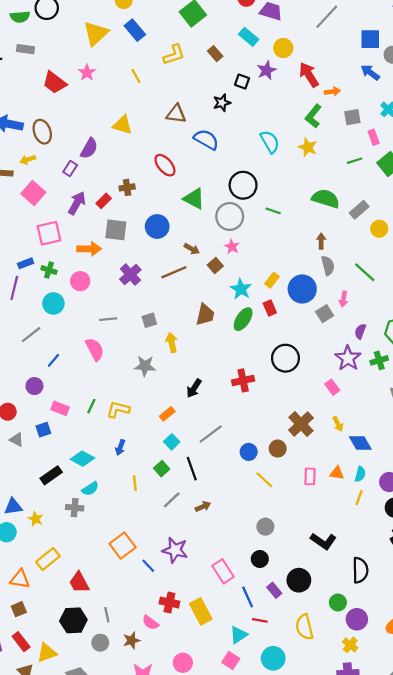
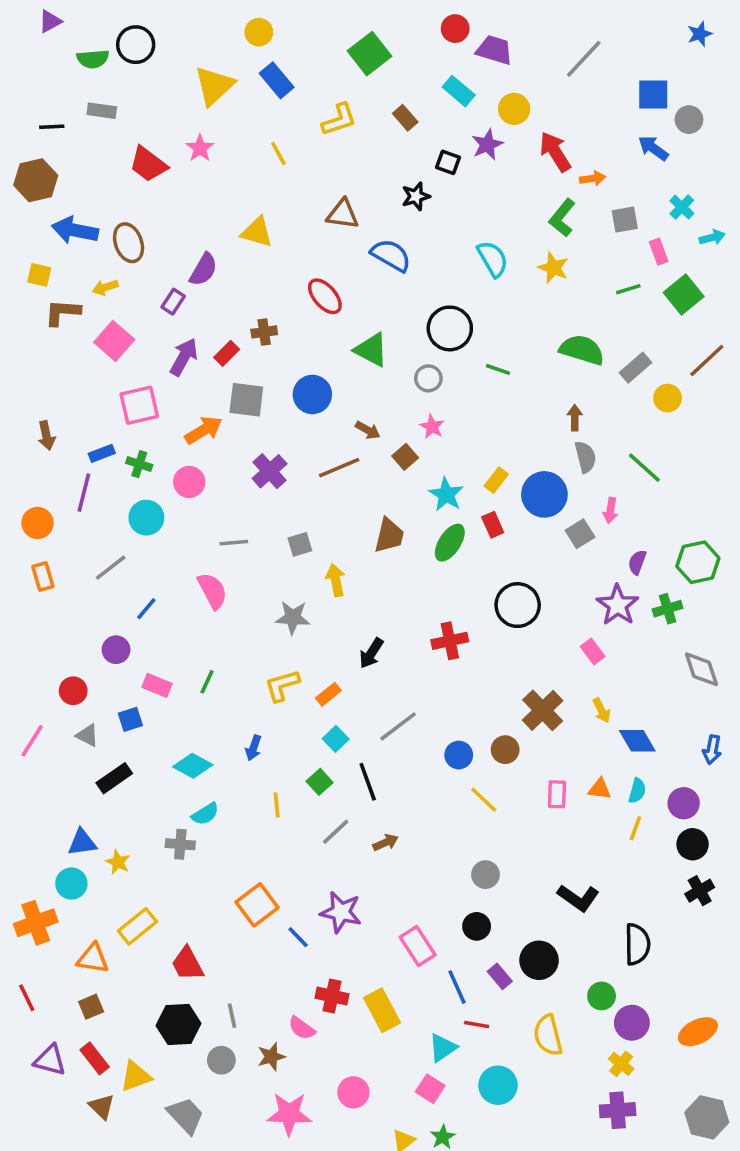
gray circle: (230, 216) -> (428, 378), size x0.6
orange arrow: (89, 249) -> (203, 430), turned -30
yellow L-shape: (118, 409) -> (282, 685), moved, turned -30
black rectangle: (51, 475) -> (114, 778), moved

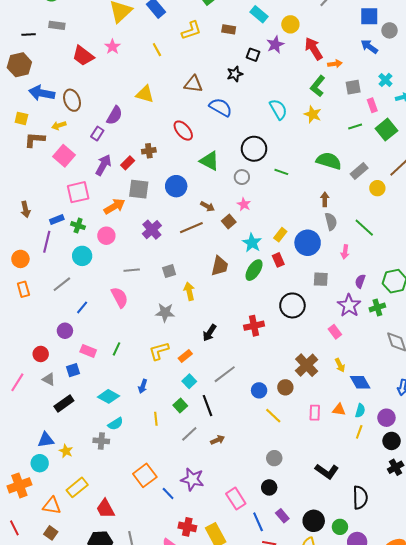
brown rectangle: (405, 118) -> (229, 29), turned -40
gray square: (580, 534) -> (321, 279), moved, turned 35
black circle: (539, 960) -> (314, 521), moved
brown square: (91, 1007) -> (51, 533), turned -32

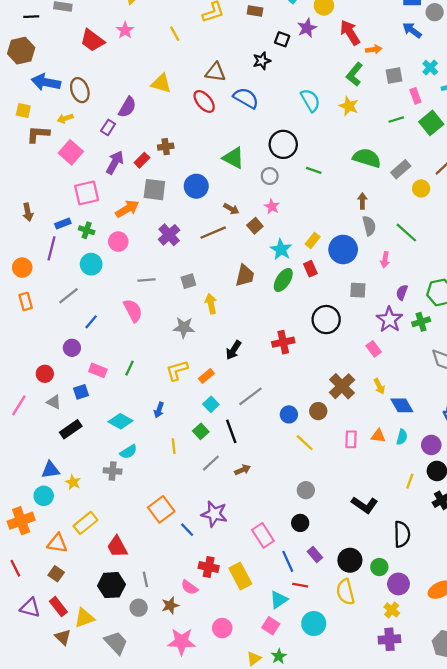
red ellipse: (183, 131) -> (204, 101), moved
yellow line: (359, 432) -> (410, 481), moved

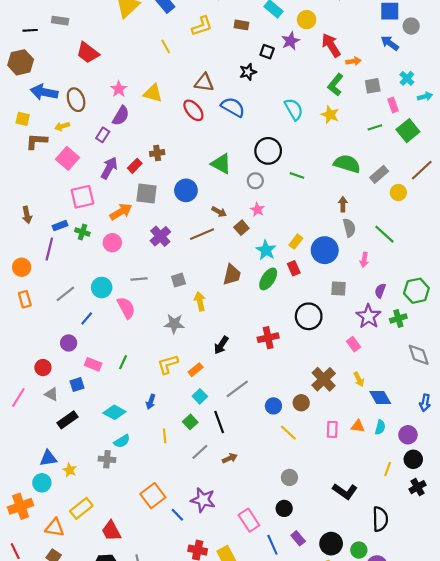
pink star: (125, 30) -> (119, 89), moved
cyan circle: (91, 264) -> (102, 287), moved

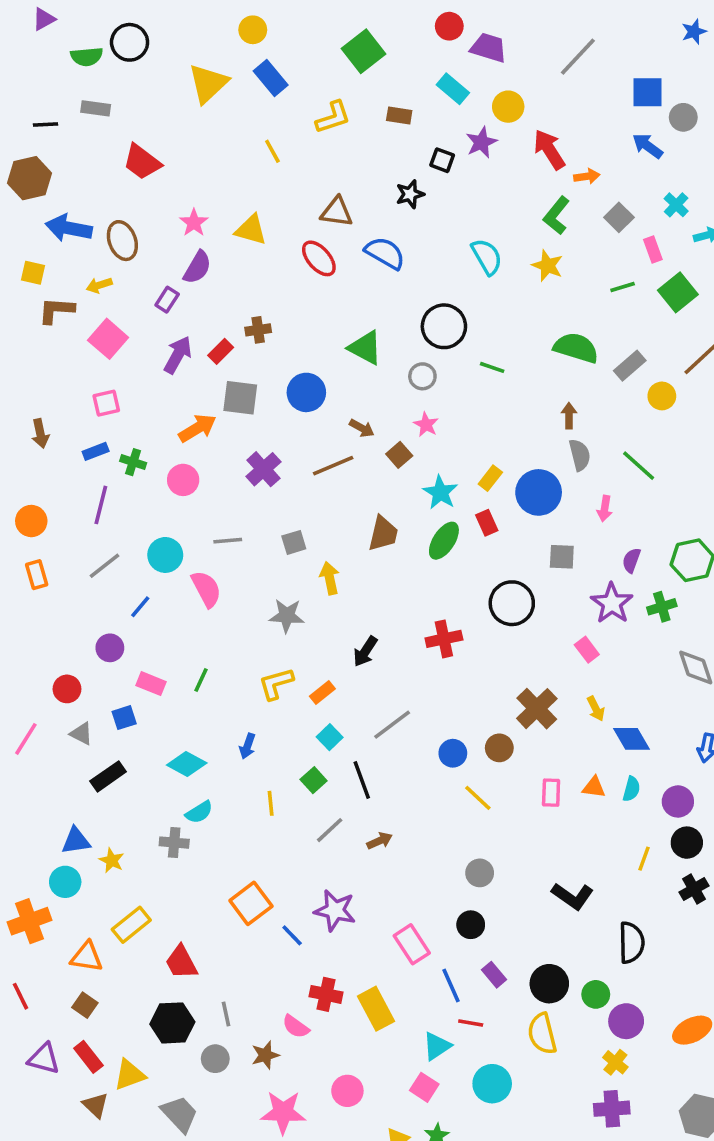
gray square: (373, 86) -> (619, 217), turned -35
pink square: (82, 197) -> (106, 403), moved, size x0.7
purple line: (49, 249) -> (101, 505), moved

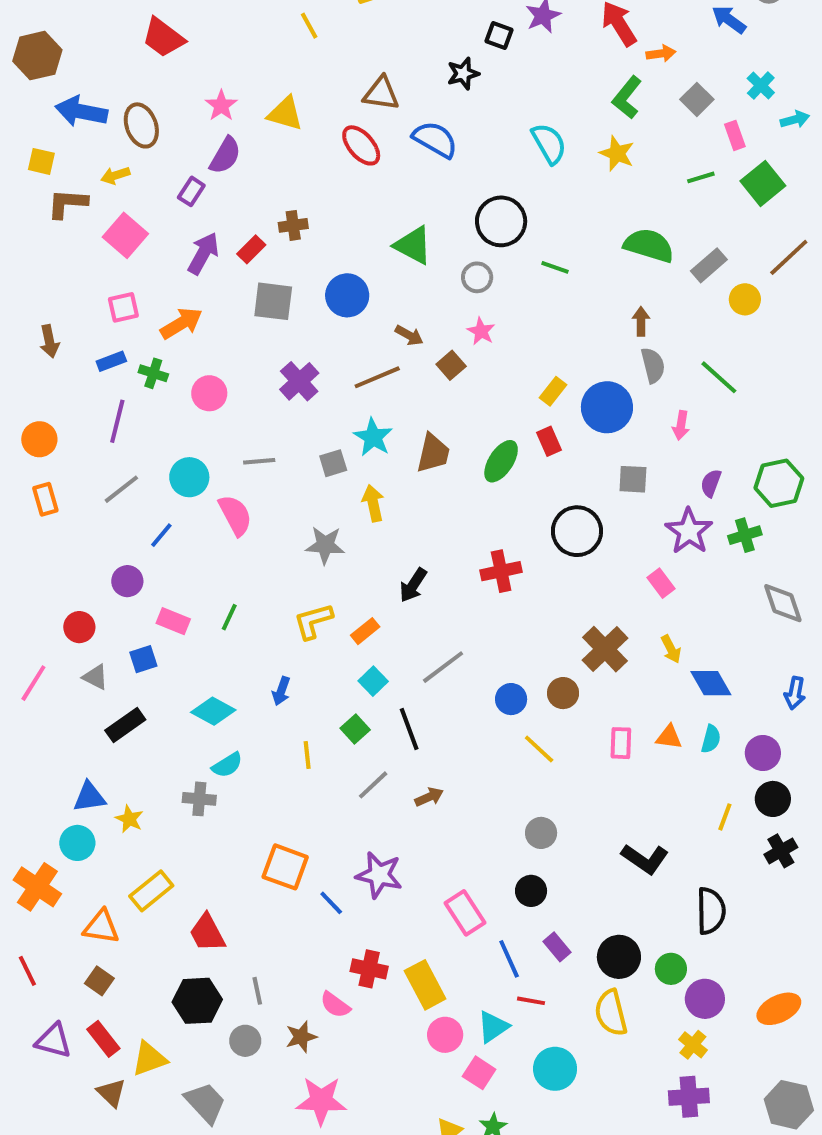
orange arrow: (197, 428) -> (181, 323), moved
cyan star: (440, 492) -> (373, 437), moved
orange square: (251, 903) -> (285, 867), turned -33
orange cross: (29, 921) -> (37, 887), turned -36
pink circle: (347, 1091) -> (445, 1035), moved

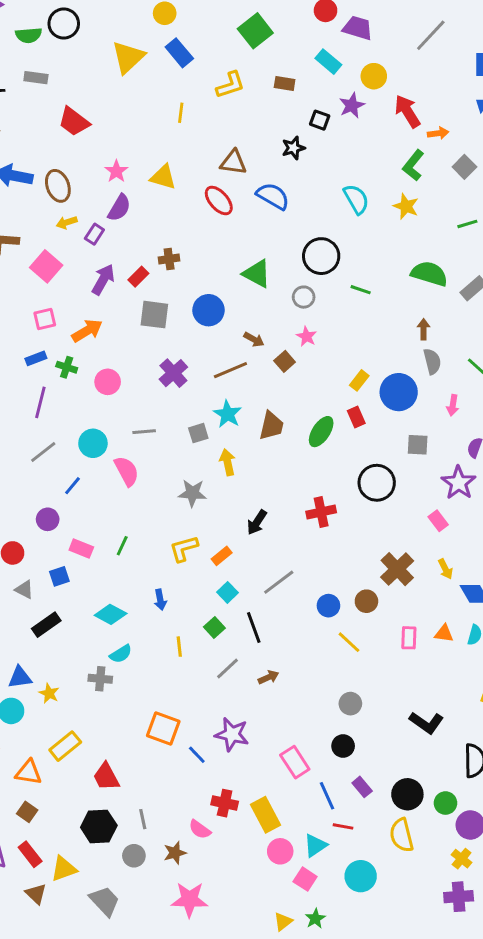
yellow line: (309, 26) -> (181, 113), turned 36
yellow arrow: (115, 175) -> (67, 222), moved
blue arrow: (281, 691) -> (160, 600), turned -30

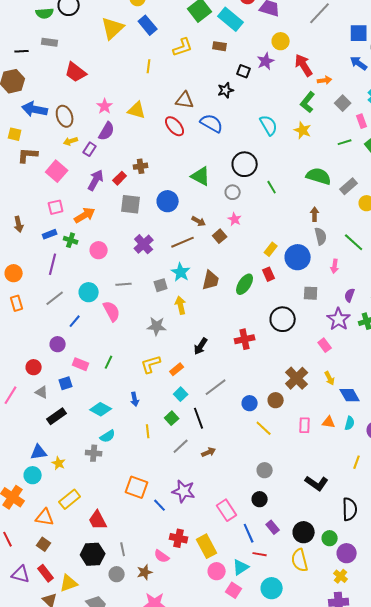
cyan rectangle: (328, 62) -> (231, 19), moved, size x1.4
green line: (361, 290) -> (272, 187), turned 40

